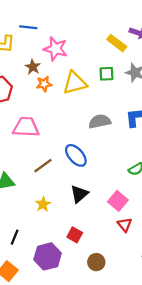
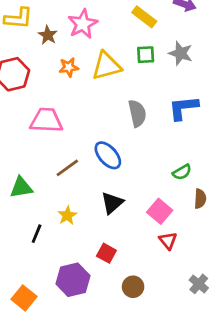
yellow rectangle: (117, 43) -> (144, 17), moved
pink star: (55, 49) -> (83, 24), turned 30
brown star: (33, 67) -> (48, 35), moved
gray semicircle: (100, 121) -> (137, 113), turned 90
black line: (15, 237) -> (37, 234), moved

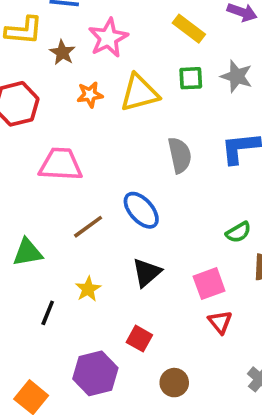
pink square: (160, 211) -> (209, 284), turned 30

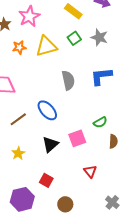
green square: (191, 78) -> (74, 38), turned -32
pink square: (209, 284) -> (77, 138), moved

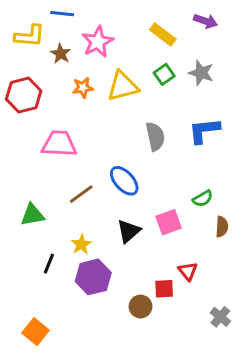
red square: (46, 180) -> (164, 289), moved, turned -32
purple hexagon: (22, 199) -> (93, 277), moved
brown circle: (65, 204) -> (140, 307), moved

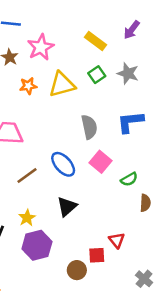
purple arrow: (206, 21) -> (132, 30), turned 108
pink square: (169, 222) -> (100, 162), moved, turned -30

